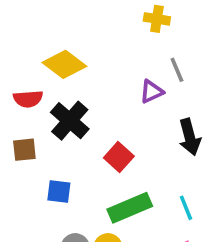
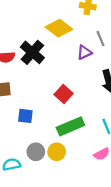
yellow diamond: (64, 64) -> (59, 28), moved
black cross: (70, 121) -> (32, 52), moved

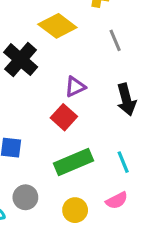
purple triangle: (84, 52) -> (75, 87), moved
yellow circle: (57, 152) -> (75, 210), moved

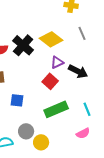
yellow diamond: (57, 26) -> (51, 39), moved
black arrow: (126, 100) -> (78, 71), moved, turned -48
yellow circle: (75, 210) -> (41, 142), moved

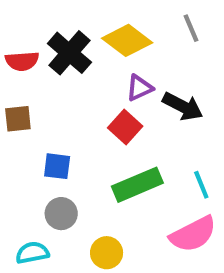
gray circle: (26, 131) -> (61, 214), moved
pink semicircle: (83, 133) -> (193, 234), size x1.6

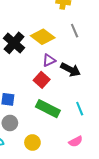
green rectangle: (137, 185) -> (48, 109), turned 50
pink semicircle: (193, 234) -> (76, 141), moved, size x0.6

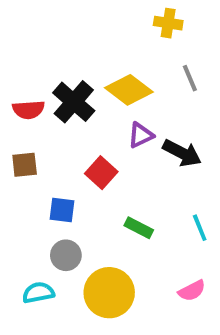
red square: (42, 80) -> (101, 173), moved
green rectangle: (48, 109) -> (139, 228), size x0.6
yellow circle: (32, 142) -> (109, 293), size x1.6

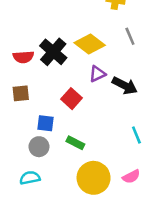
green rectangle: (139, 228) -> (75, 143), moved
gray circle: (66, 255) -> (39, 147), moved
yellow circle: (109, 293) -> (94, 178), moved

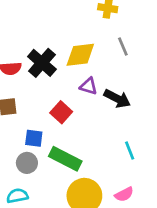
yellow diamond: (90, 44) -> (80, 55), turned -44
purple triangle: (97, 74) -> (89, 86), turned 42
green rectangle: (75, 143) -> (65, 159), size x1.6

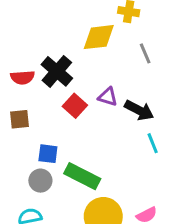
yellow diamond: (80, 55) -> (99, 37), moved
red square: (61, 112) -> (75, 106), moved
cyan line: (130, 151) -> (153, 143), moved

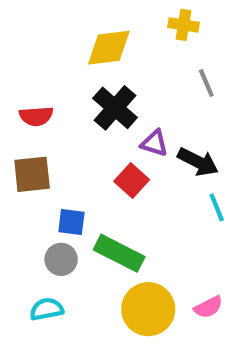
yellow diamond: (99, 37) -> (109, 48), moved
black cross: (57, 71) -> (115, 108), moved
red square: (75, 106) -> (132, 181), moved
brown square: (19, 119) -> (32, 174), size x1.4

